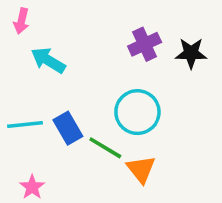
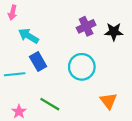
blue rectangle: (68, 128) -> (38, 61), moved
green line: (105, 148) -> (50, 104), moved
orange triangle: (141, 169) -> (108, 101), moved

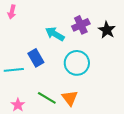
black star: (114, 32) -> (107, 30), turned 30
cyan arrow: (29, 36) -> (55, 34), moved
orange triangle: (108, 101) -> (70, 98), moved

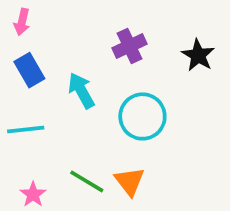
purple cross: (81, 25) -> (130, 46), moved
cyan arrow: (55, 34) -> (81, 91), moved, turned 30
blue rectangle: (36, 58) -> (29, 70), moved

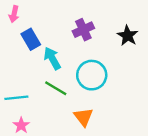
blue rectangle: (29, 70) -> (31, 39), moved
cyan line: (26, 129) -> (16, 98), moved
green line: (87, 181) -> (56, 88), moved

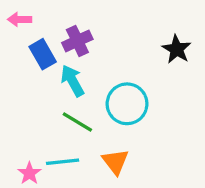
pink arrow: (14, 14) -> (20, 19), turned 77
purple cross: (83, 30) -> (77, 41), moved
cyan line: (16, 98) -> (63, 162), moved

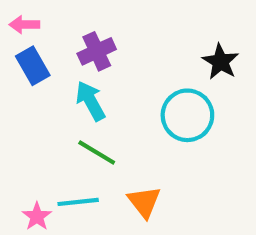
blue rectangle: (43, 54) -> (33, 66), moved
cyan circle: (127, 104) -> (187, 115), moved

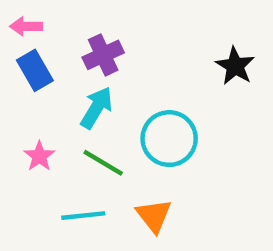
cyan arrow: (90, 101) -> (96, 108), turned 60
cyan circle: (187, 115) -> (169, 139), moved
pink star: (37, 216) -> (39, 156), moved

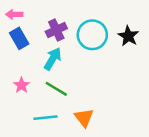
cyan circle: (169, 139) -> (92, 35), moved

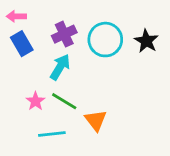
pink star: (21, 85) -> (35, 101), moved
orange triangle: (84, 118) -> (96, 120), moved

